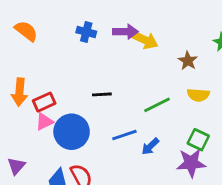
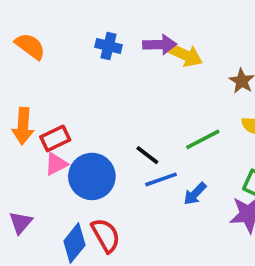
black line: (102, 94) -> (147, 155), moved, turned 42

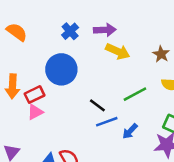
blue cross: (108, 46) -> (70, 31), turned 35
yellow arrow: (185, 55) -> (118, 51), moved
blue circle: (92, 176) -> (61, 69), moved

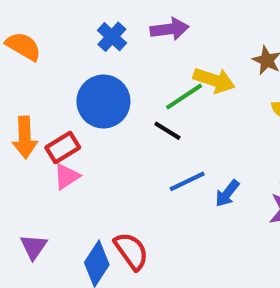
yellow arrow: (118, 51) -> (214, 80), moved
green line: (135, 94) -> (184, 97), moved
black line: (97, 105) -> (167, 131), moved

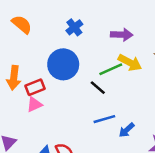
purple arrow: (170, 29) -> (122, 35), moved

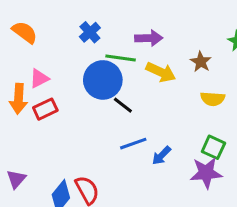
blue circle: (63, 64) -> (103, 80), moved
green line: (111, 69) -> (121, 58), moved, turned 35
pink triangle: (34, 104) -> (39, 78), moved

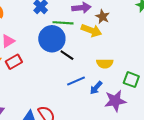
brown star: (201, 62) -> (103, 17), moved
yellow semicircle: (213, 99) -> (105, 64), moved
purple star: (206, 173) -> (115, 101), moved

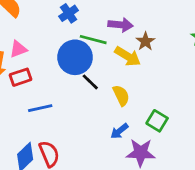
yellow semicircle: (105, 64) -> (121, 95), moved, turned -126
green square: (131, 80) -> (157, 121), moved
blue line: (76, 81) -> (40, 108), moved

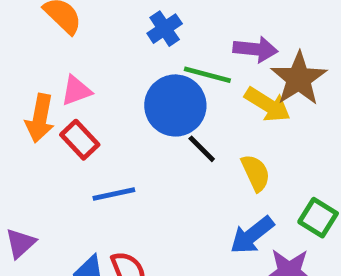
brown star: (145, 41) -> (299, 79), size x1.6
red rectangle: (21, 77) -> (80, 140), turned 65
blue arrow: (119, 131) -> (252, 235), size x1.4

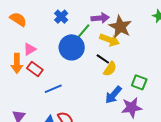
green line: (207, 75) -> (82, 32), turned -54
black line: (202, 149) -> (103, 59), moved
yellow semicircle: (256, 173) -> (110, 69), turned 70

